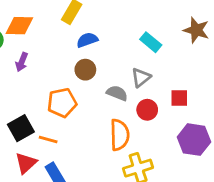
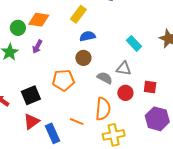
gray triangle: (141, 78) -> (124, 69), turned 42
orange line: (48, 140) -> (77, 122), moved

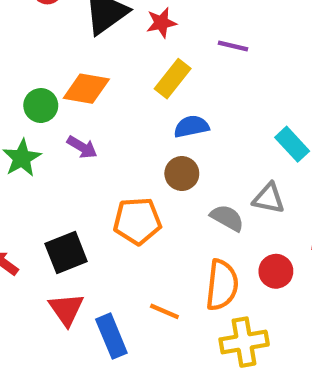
purple arrow: (37, 47) -> (82, 147), turned -88
red circle: (125, 93) -> (276, 271), moved
red triangle: (31, 121) -> (66, 309), turned -30

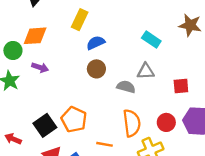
orange pentagon: (137, 221) -> (74, 119), moved, turned -30
red circle: (276, 271) -> (166, 122), moved

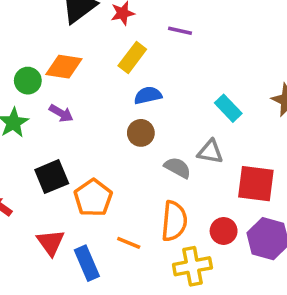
red square: (181, 86) -> (256, 184), size x1.6
black square: (45, 125) -> (52, 177), moved

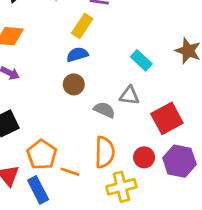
yellow rectangle: (132, 57) -> (82, 26), moved
red square: (256, 184) -> (167, 118), turned -32
orange pentagon: (93, 198) -> (42, 155), moved

